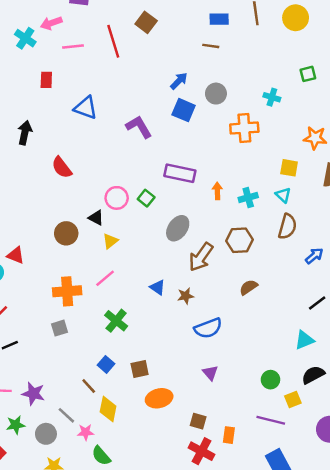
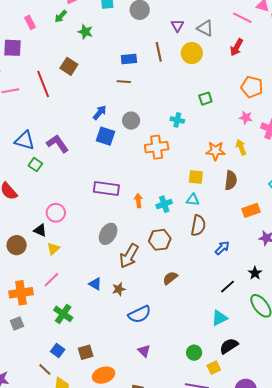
purple L-shape: (139, 127) -> (57, 144), moved
cyan triangle: (283, 195) -> (193, 200), turned -32
green square: (146, 198) -> (35, 165), moved

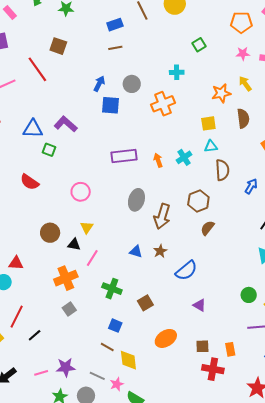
black triangle: (40, 230) -> (74, 244), moved
brown hexagon: (160, 240) -> (198, 201), moved
brown square: (86, 352) -> (145, 303), moved

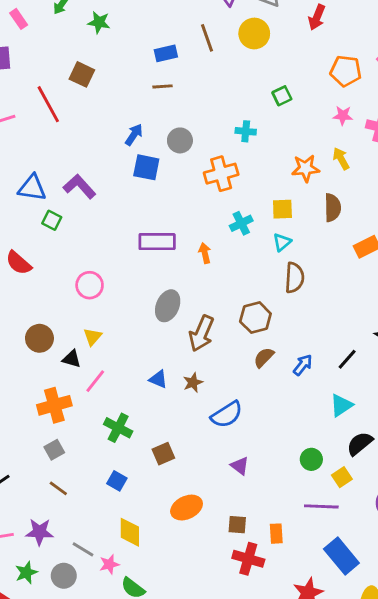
cyan triangle: (211, 146) -> (282, 242), turned -40
cyan cross: (184, 157) -> (241, 223), moved
blue arrow: (251, 186) -> (303, 365), moved
brown line: (107, 347) -> (58, 488), moved

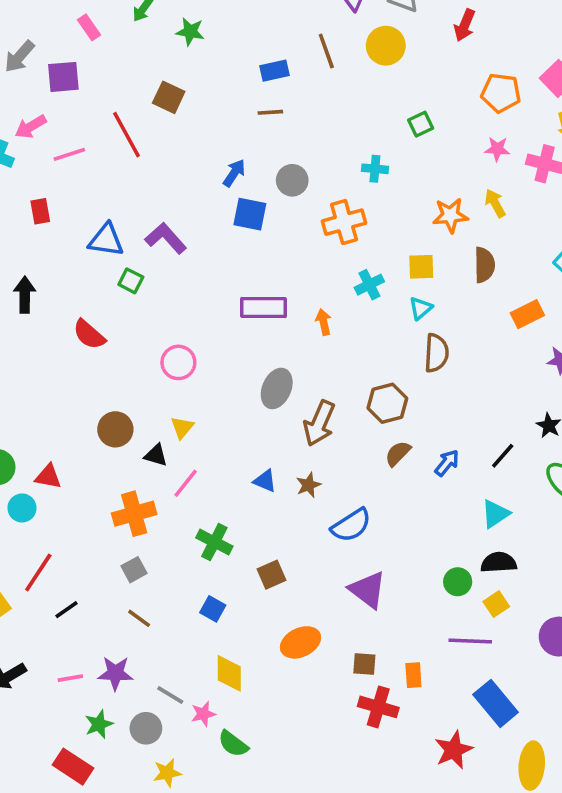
black semicircle: (360, 444) -> (499, 562), moved, turned 36
purple triangle: (240, 466) -> (368, 590), size x1.6

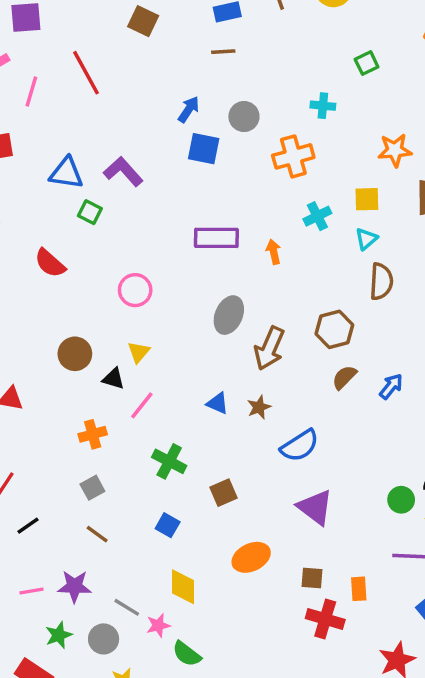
brown square: (169, 97) -> (143, 21), moved
pink line: (69, 154) -> (31, 91), turned -56
orange cross: (134, 514) -> (93, 434), size x0.7

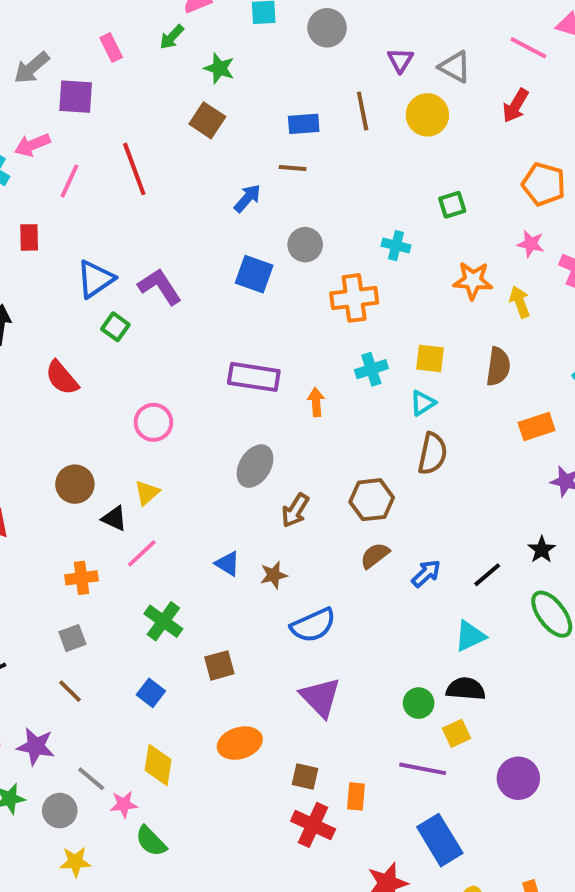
blue arrow: (189, 109) -> (247, 198), moved
orange star: (395, 150) -> (473, 280), moved
blue triangle: (66, 173) -> (95, 279), turned -51
brown arrow: (269, 348) -> (295, 510), size x0.7

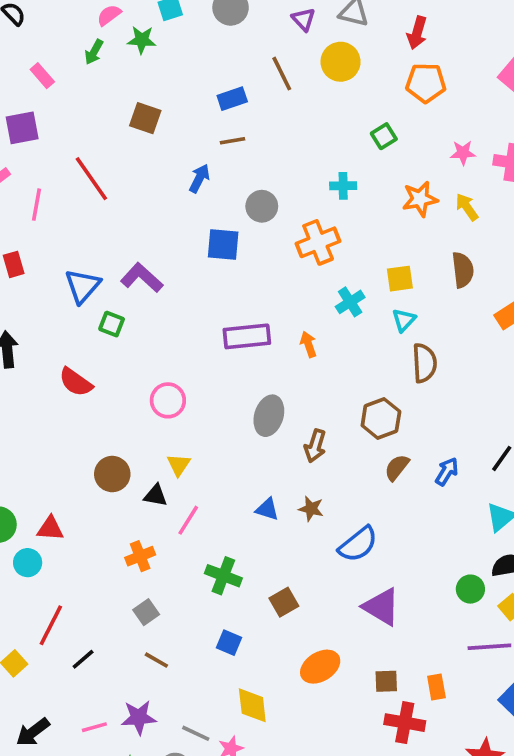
green star: (219, 68) -> (142, 40), moved
orange pentagon: (544, 184) -> (426, 83), moved
brown star: (274, 575) -> (311, 509), turned -30

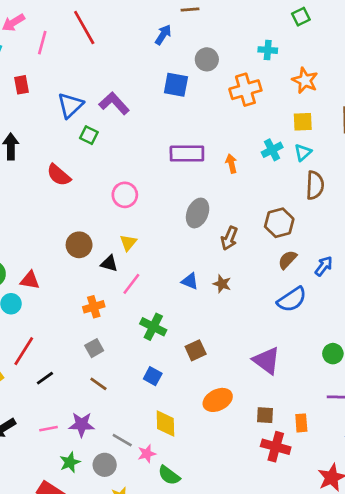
orange star: (420, 199) -> (305, 80), moved, turned 30
cyan cross: (350, 302) -> (272, 150), moved
blue semicircle: (358, 544) -> (292, 299), moved

